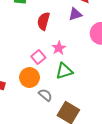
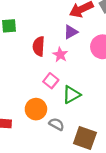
pink star: (59, 48) -> (60, 55), moved
pink square: (38, 57) -> (51, 81), moved

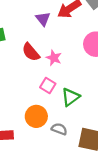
purple triangle: (71, 32) -> (43, 19), moved, turned -32
red semicircle: (39, 46) -> (31, 52), turned -36

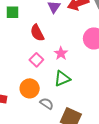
pink star: (54, 58) -> (61, 53), moved
pink square: (48, 85) -> (36, 60), moved

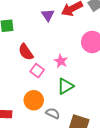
red semicircle: (37, 33) -> (26, 52), moved

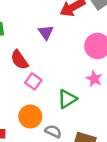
purple triangle: (48, 15) -> (46, 32), moved
pink star: (61, 61) -> (94, 79), moved

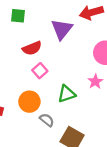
purple triangle: (46, 32) -> (62, 29), size x1.5
red semicircle: (19, 60) -> (32, 48), turned -90

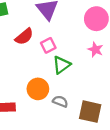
pink square: (40, 71) -> (48, 45), moved, turned 32
green triangle: (67, 94) -> (61, 65), moved

